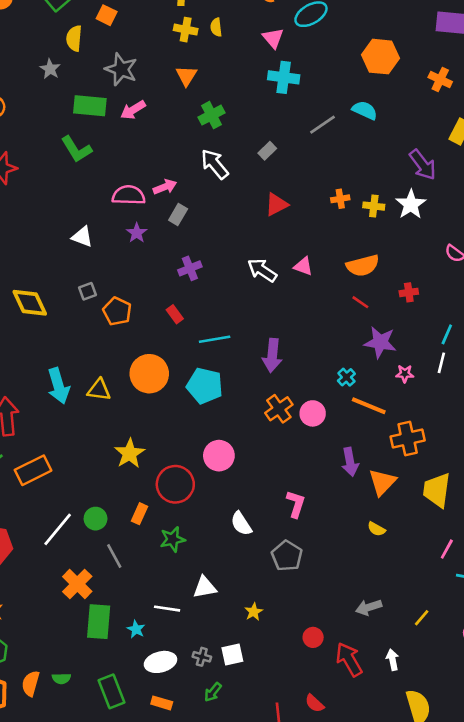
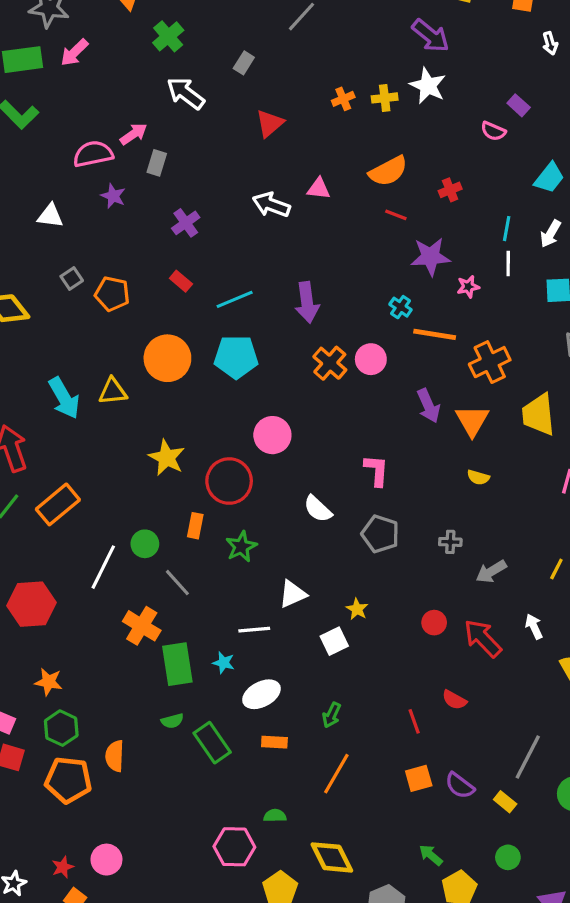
white square: (232, 655) -> (334, 641), moved
gray cross: (202, 657) -> (450, 542), moved
green semicircle: (61, 679) -> (172, 721), moved

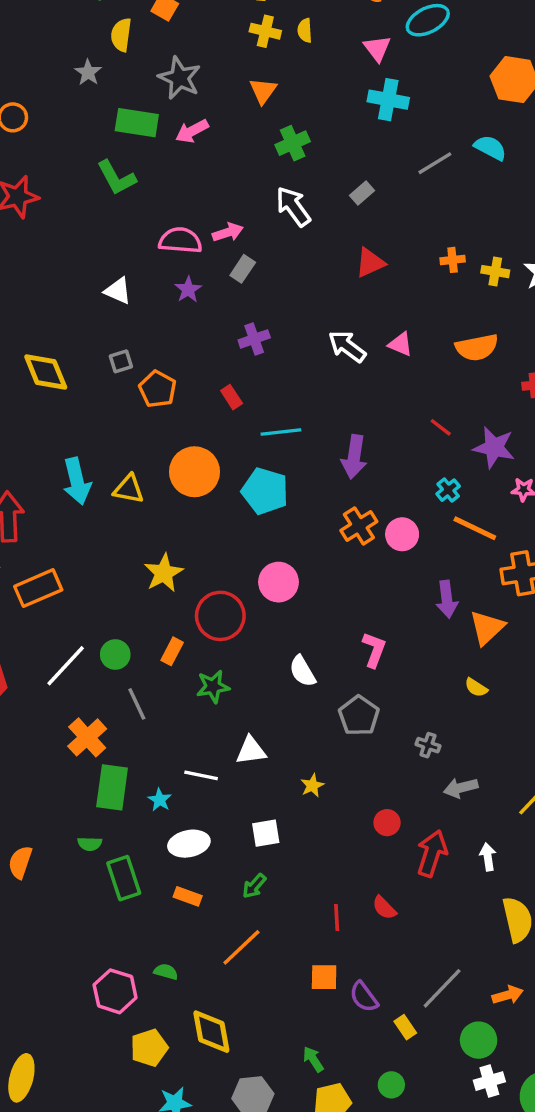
red line: (396, 215) -> (441, 427), moved
red arrow: (483, 638) -> (432, 853), turned 45
white square: (334, 641) -> (266, 833), moved

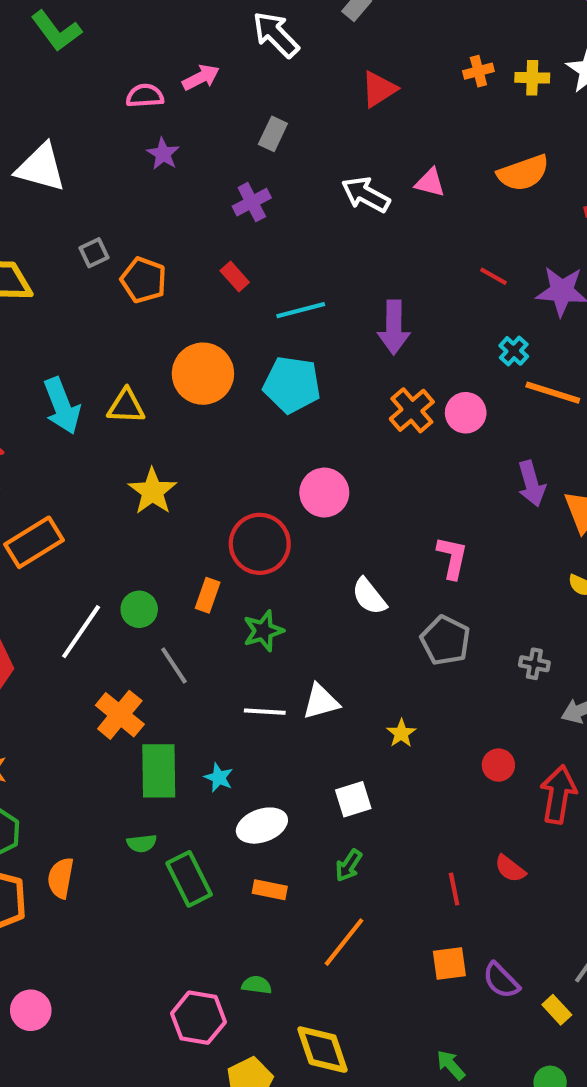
pink semicircle: (180, 240) -> (145, 96), size x0.7
gray rectangle: (243, 269) -> (273, 134), moved
white triangle: (118, 291) -> (41, 167), moved, size x1.5
yellow star: (164, 573) -> (152, 491), moved
white line: (201, 775) -> (265, 712), moved

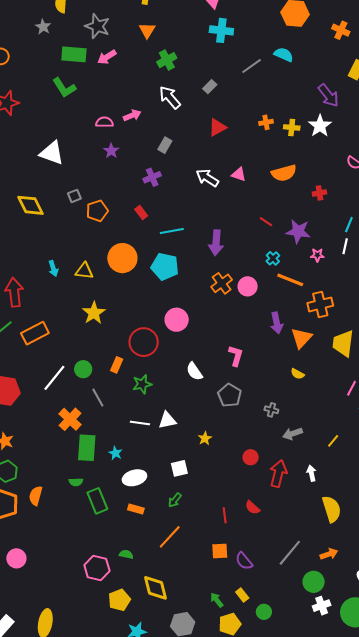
orange pentagon: (144, 280) -> (97, 211), turned 30
cyan arrow: (62, 406) -> (53, 268), size x0.6
yellow rectangle: (557, 1010) -> (242, 595), moved

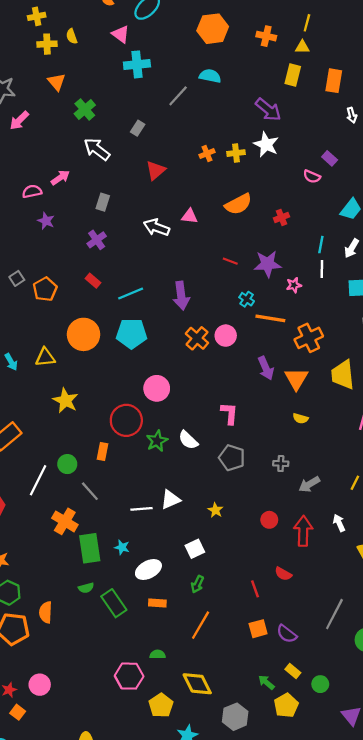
green star: (142, 384) -> (157, 441), moved

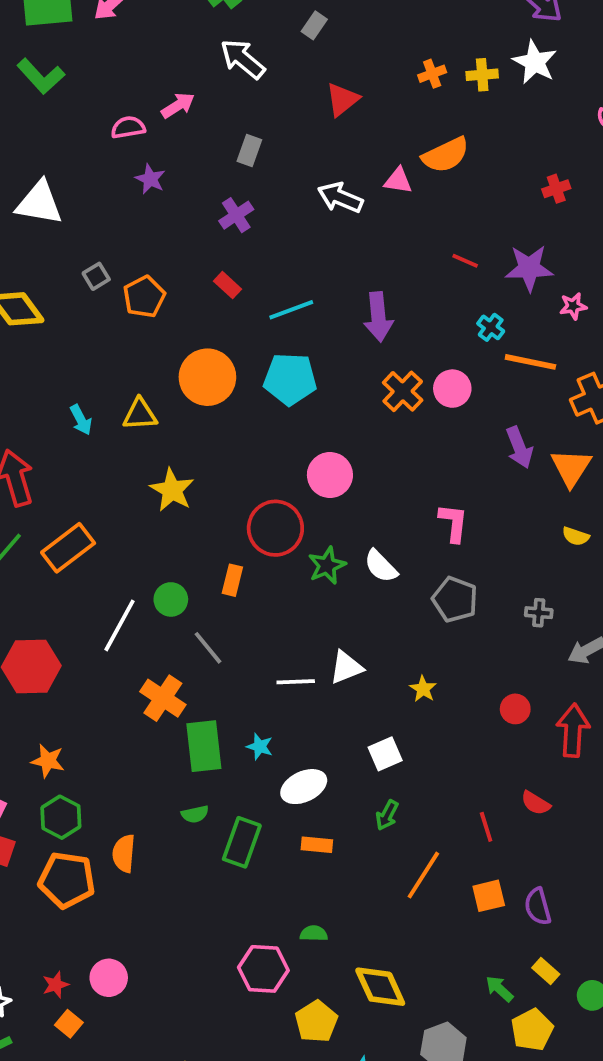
orange semicircle: (238, 204) -> (446, 155), moved
green rectangle: (114, 603) -> (242, 842), turned 52
orange line: (201, 625) -> (423, 875), moved
purple semicircle: (287, 634) -> (538, 906), turned 35

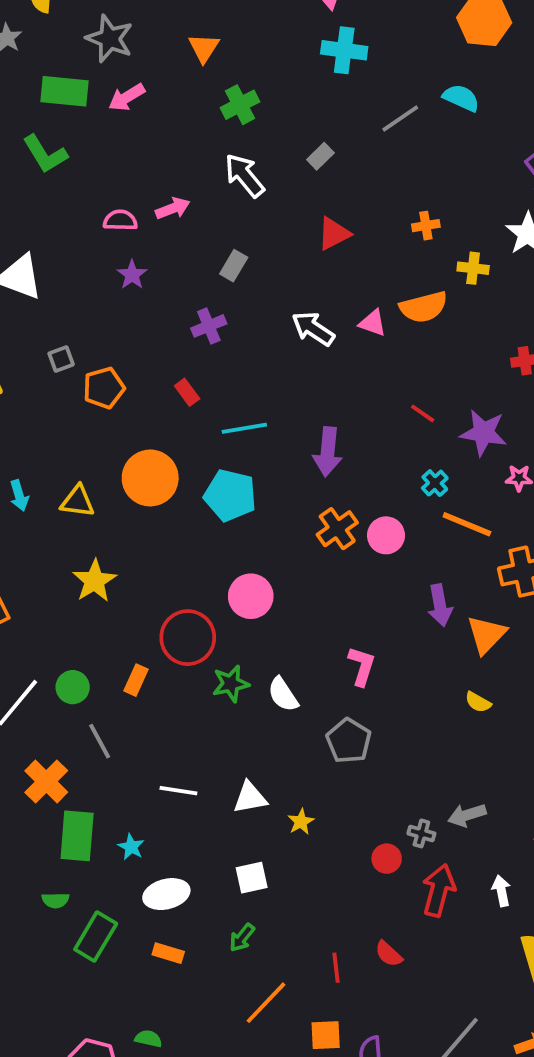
yellow cross: (482, 75) -> (473, 268), moved
gray cross: (539, 613) -> (421, 833), moved
white triangle: (346, 667) -> (250, 798), moved

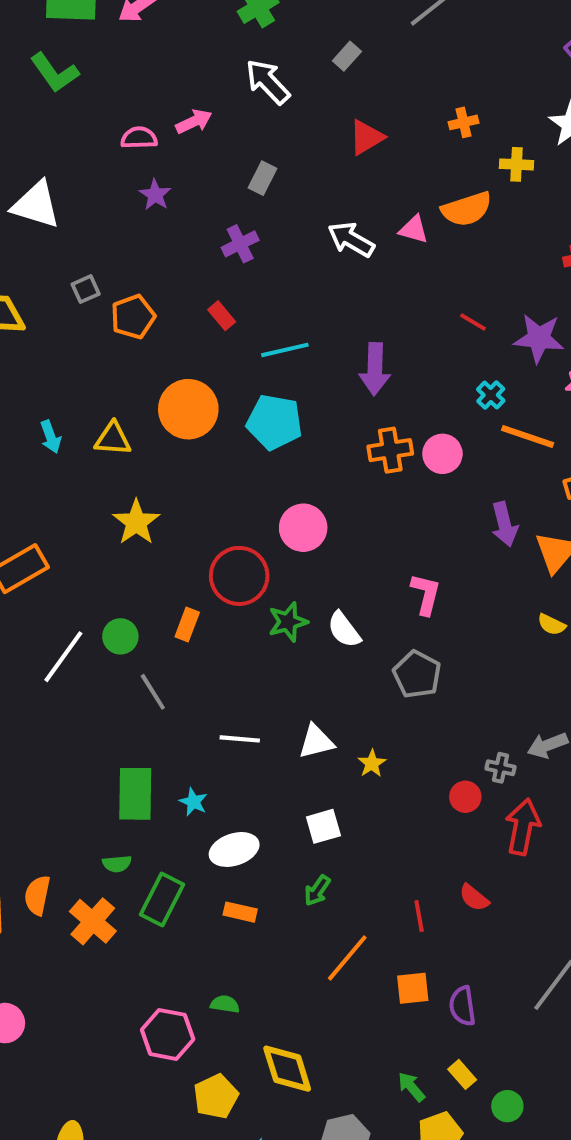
orange cross: (337, 529) -> (390, 450), turned 30
orange cross: (46, 781) -> (93, 921), moved

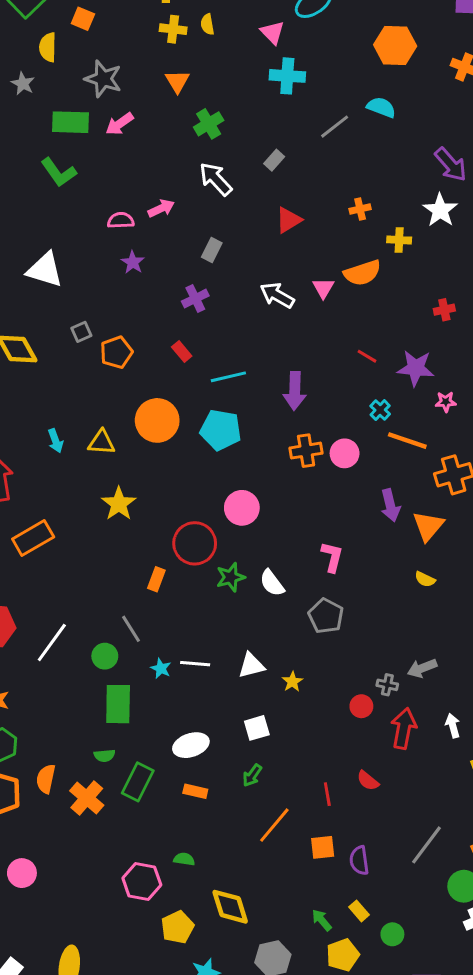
pink triangle: (414, 229) -> (323, 288), turned 45
green circle: (120, 636) -> (105, 656), moved
white line: (63, 657) -> (52, 643), moved
cyan star: (193, 802) -> (161, 668), moved

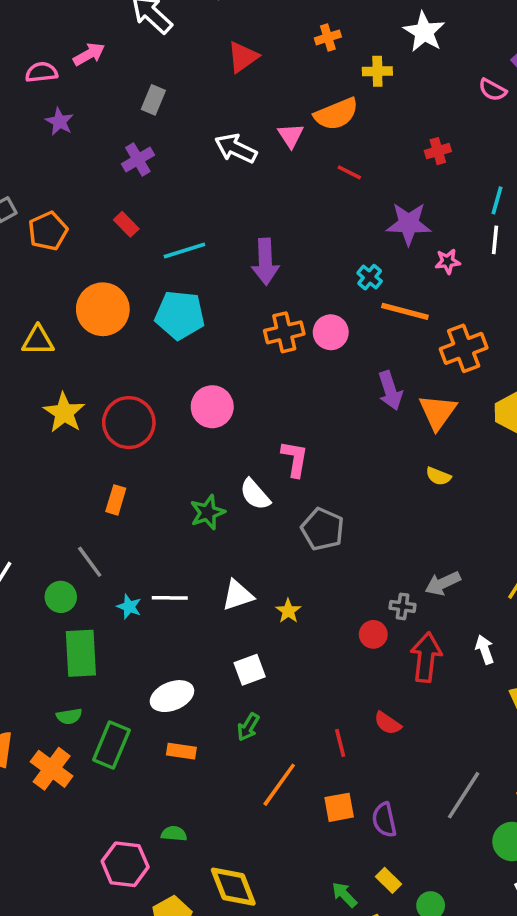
red line: (367, 356) -> (349, 172), moved
red circle: (195, 543) -> (129, 423), moved
pink L-shape: (332, 557) -> (295, 459), moved
green star: (231, 577) -> (207, 512), moved

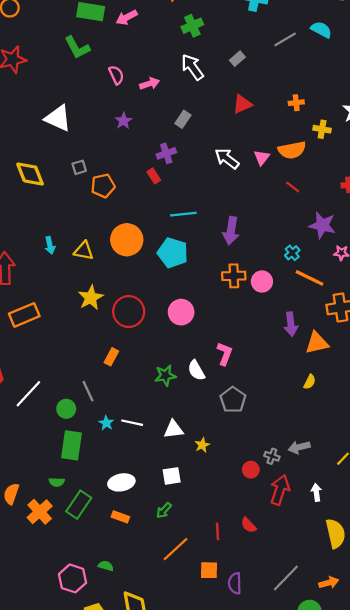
pink semicircle: (41, 72) -> (116, 75), moved, turned 60
red rectangle: (126, 224) -> (154, 176), moved
orange triangle: (438, 412) -> (317, 343), turned 30
yellow semicircle: (438, 476) -> (310, 382), turned -96

